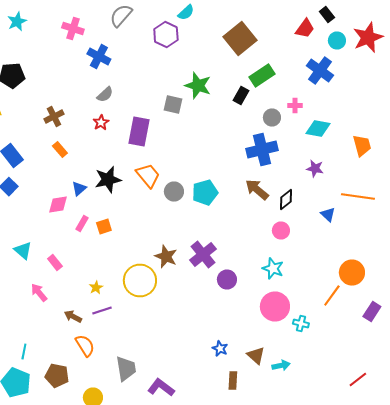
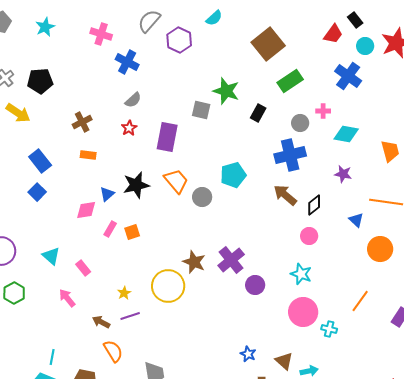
purple hexagon: (166, 34) -> (179, 40), moved
black rectangle: (241, 96) -> (258, 113), moved
orange rectangle: (60, 150) -> (88, 155), turned -42
cyan pentagon: (205, 192) -> (233, 175), moved
orange circle: (352, 272) -> (380, 249), moved

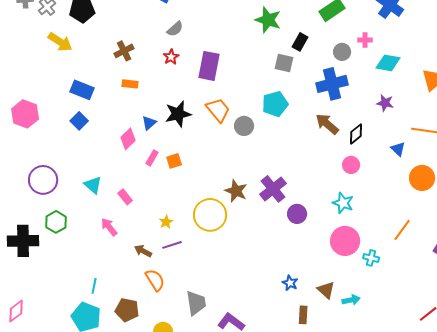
gray square: (201, 110) -> (284, 63), moved
blue rectangle: (40, 161) -> (82, 90), turned -30
pink diamond: (86, 210) -> (128, 139), turned -35

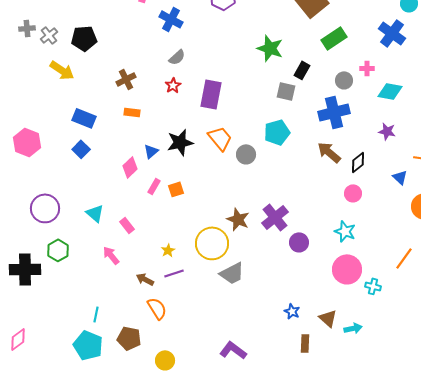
gray trapezoid: (196, 303) -> (232, 273), moved, turned 72

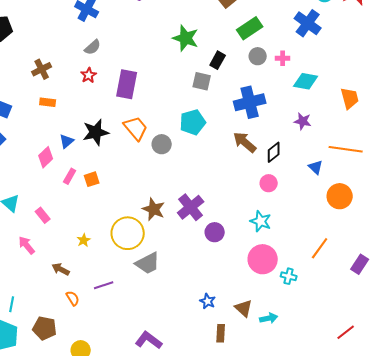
gray circle: (344, 80) -> (258, 56), moved
purple line: (174, 273) -> (104, 285), moved
orange semicircle: (157, 308) -> (73, 298), size x0.7

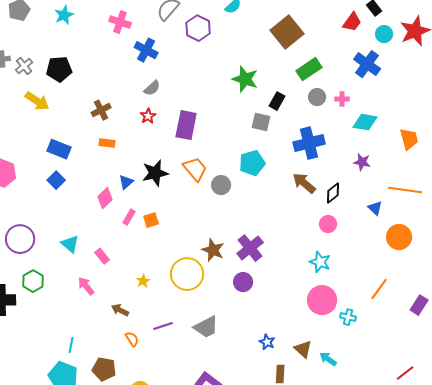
purple circle: (215, 232) -> (243, 282), moved
gray trapezoid: (148, 263) -> (206, 327), moved
cyan arrow: (269, 318) -> (328, 359), turned -132

